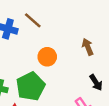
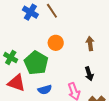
green pentagon: (31, 86) -> (36, 63), turned -30

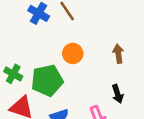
green pentagon: (36, 63) -> (47, 80), turned 30

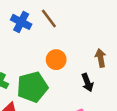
black arrow: (118, 94) -> (87, 83), moved

